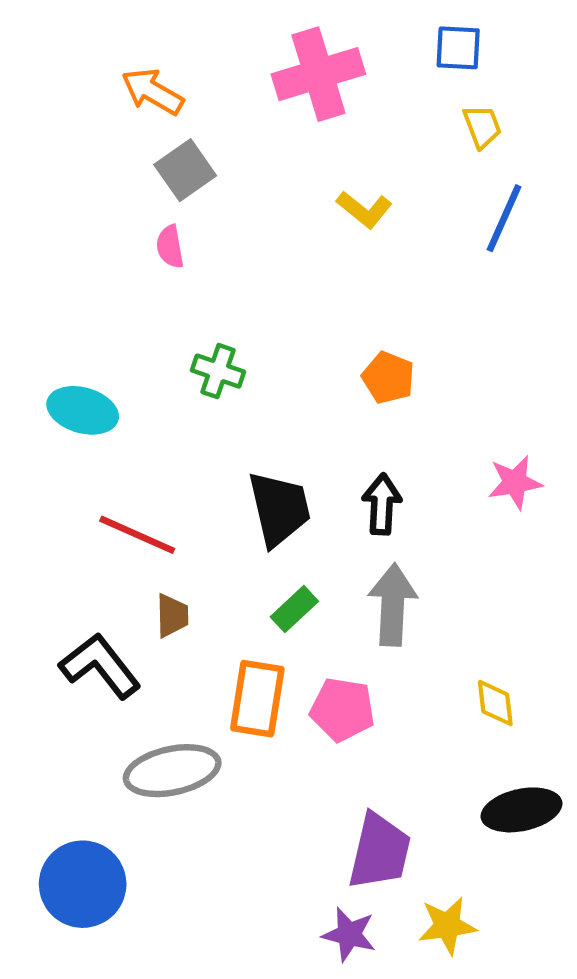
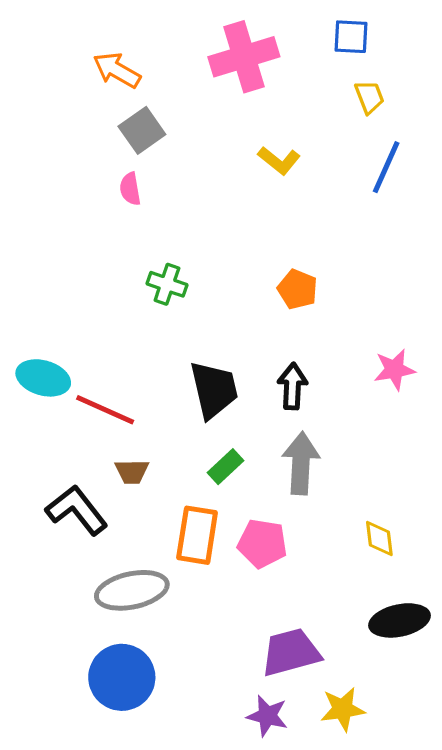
cyan ellipse: (83, 410) -> (43, 378), moved
brown trapezoid: (172, 616) -> (132, 472), turned 90
purple trapezoid: (380, 851) -> (291, 652), turned -118
blue circle: (83, 884) -> (122, 677), moved

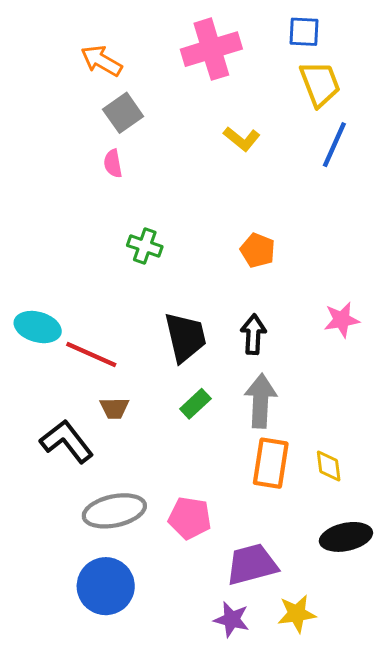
yellow trapezoid: (369, 97) -> (320, 84), size x1.6
orange rectangle: (197, 535) -> (271, 463), moved
pink pentagon: (262, 544) -> (190, 518), moved

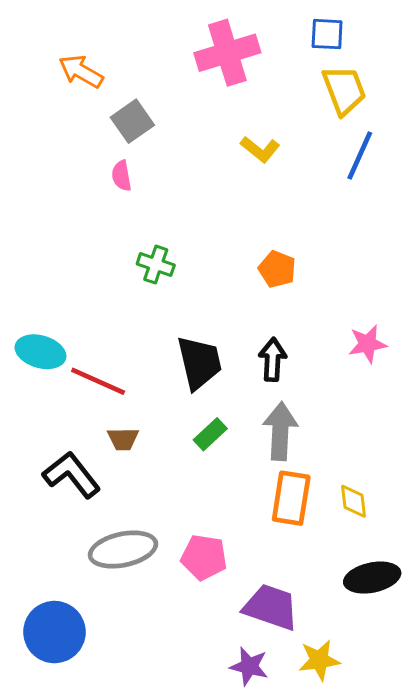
orange arrow: (101, 61) -> (81, 71), moved
purple trapezoid: (252, 564) -> (271, 607), turned 34
blue circle: (106, 586) -> (54, 632), moved

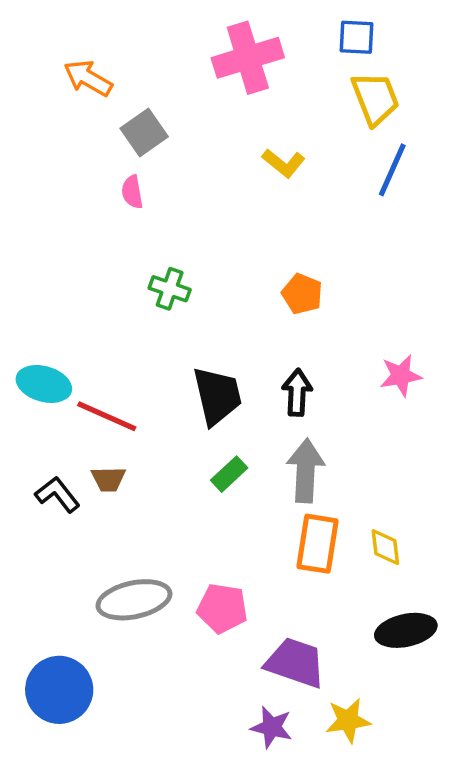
brown trapezoid: (123, 439) -> (108, 479), moved
black L-shape: (72, 475) -> (57, 494), moved, size x0.7

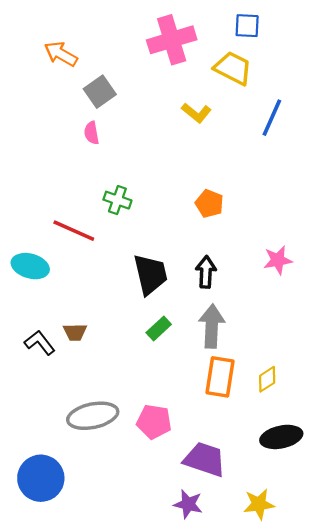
yellow trapezoid: (375, 98) -> (233, 68), moved, turned -42
red line: (107, 416) -> (74, 231), moved
yellow diamond: (385, 547) -> (267, 379), turned 64
yellow star: (348, 720) -> (259, 504), moved

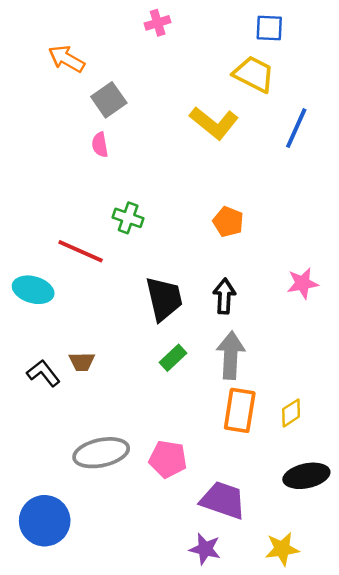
pink cross: (172, 40) -> (158, 23), moved, size x0.5
yellow L-shape: (196, 113) -> (214, 123), size x1.5

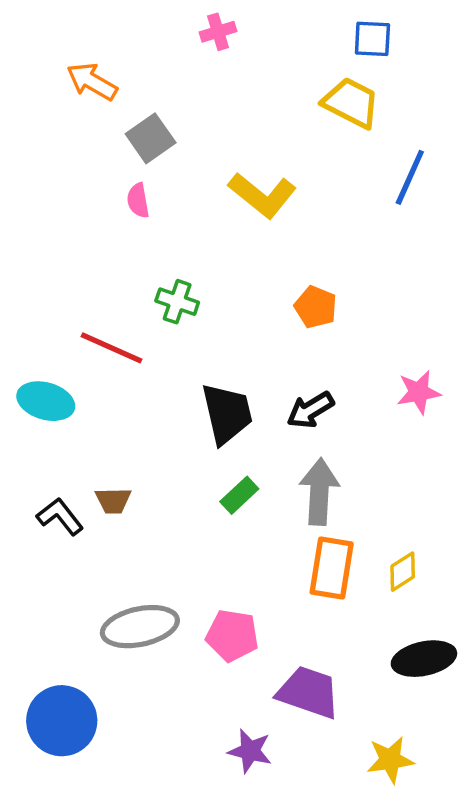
yellow L-shape: (214, 123) -> (262, 195), moved
black arrow: (224, 296) -> (310, 410), turned -124
purple star: (205, 549) -> (250, 751), moved

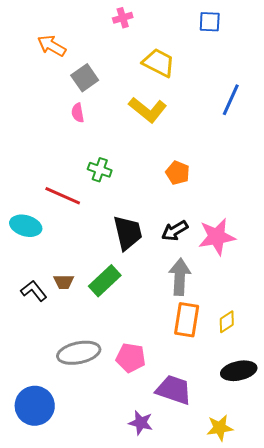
yellow trapezoid: (351, 103) -> (159, 63), moved
pink star: (419, 392) -> (217, 237), moved, size x1.5
green rectangle: (239, 495) -> (105, 281), moved, size x1.5

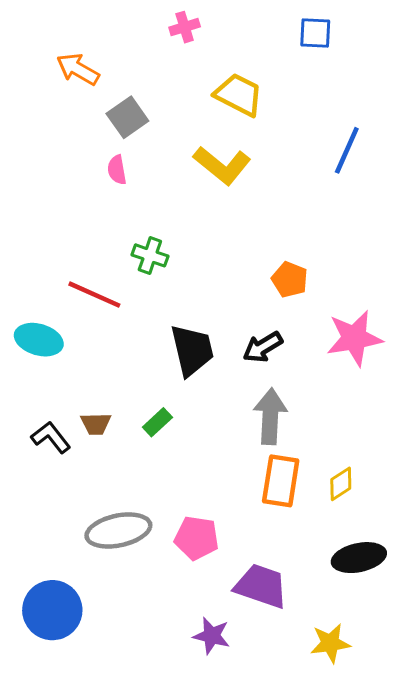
orange pentagon: (178, 173) -> (290, 280), moved
pink star: (217, 237) -> (354, 338), moved
green rectangle: (105, 281) -> (157, 422), size x0.6

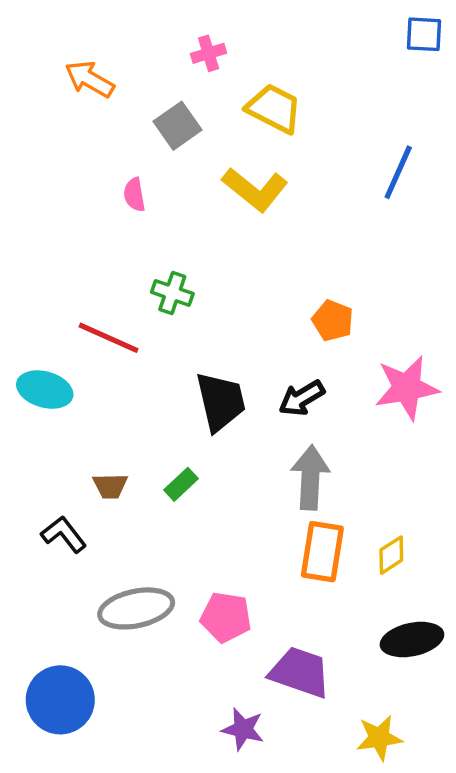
pink cross: (185, 27) -> (209, 53), moved
blue square: (315, 33) -> (424, 34), moved
gray square: (127, 117) -> (178, 126), moved
black L-shape: (51, 437) -> (64, 534), moved

